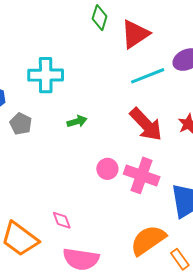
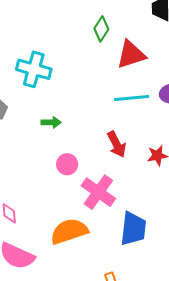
red arrow: (146, 124) -> (117, 144), size x0.7
pink circle: (107, 169) -> (67, 164), moved
orange semicircle: (148, 240) -> (69, 231), moved

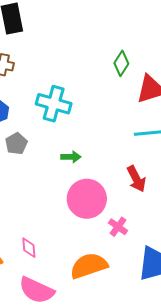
pink circle: (67, 164) -> (87, 199), size x1.8
pink cross: (98, 192) -> (118, 227), size x0.6

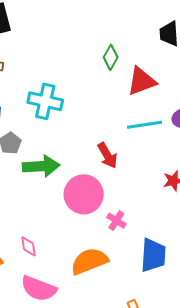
green arrow: (71, 157) -> (41, 166), moved, size x1.8
red arrow: (136, 179) -> (107, 155), moved

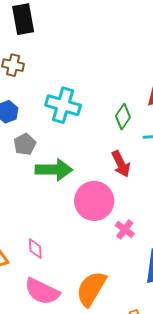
green diamond: (111, 57) -> (123, 117), moved
orange semicircle: (89, 261) -> (91, 289), moved, turned -42

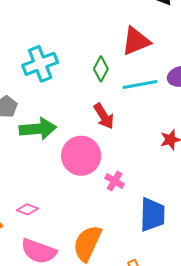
cyan cross: (63, 105) -> (40, 64), turned -32
pink diamond: (35, 249) -> (27, 209), turned -60

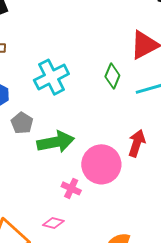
red arrow: (104, 116) -> (137, 143), moved, turned -124
pink cross: (115, 181) -> (71, 188), moved

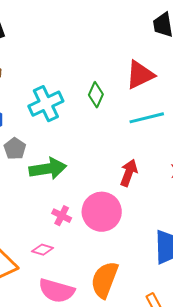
green diamond: (112, 76) -> (96, 95), moved
pink circle: (101, 164) -> (102, 212), moved

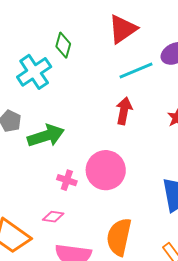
green diamond: (96, 95) -> (63, 45), moved
red arrow: (129, 173) -> (124, 111), moved

